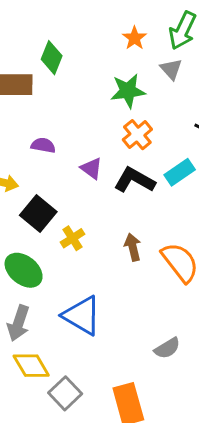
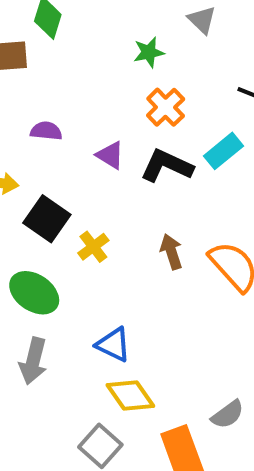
green star: (128, 91) -> (149, 52), size x0.7
blue triangle: (82, 315) -> (113, 345), size x0.7
gray semicircle: (167, 348) -> (228, 414), moved
yellow diamond: (31, 366) -> (130, 396), moved

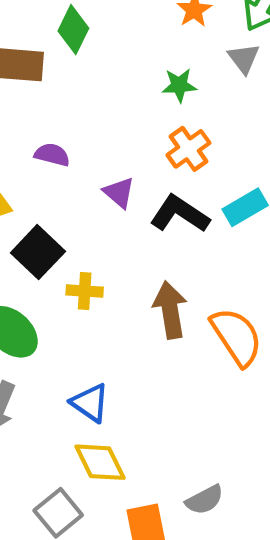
yellow cross: (93, 247) -> (85, 291), turned 32
brown arrow: (171, 252) -> (170, 310), size x1.4

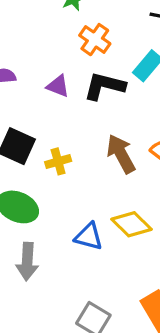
yellow diamond: (100, 462) -> (132, 224), moved

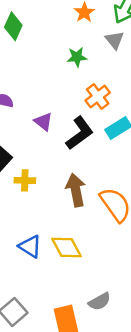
orange cross: (95, 40) -> (98, 96), moved
black L-shape: (104, 86) -> (80, 133), turned 112

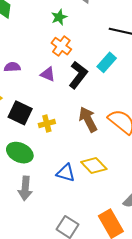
orange cross: (98, 96) -> (61, 46), moved

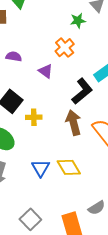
green star: (59, 17) -> (78, 21), moved
black L-shape: (78, 75) -> (82, 91), moved
blue triangle: (66, 173) -> (41, 168), turned 30

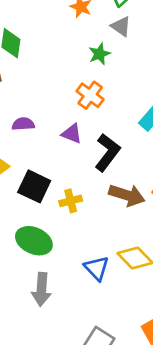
black L-shape: (82, 91) -> (107, 152), moved
brown arrow: (74, 123) -> (127, 195), turned 135

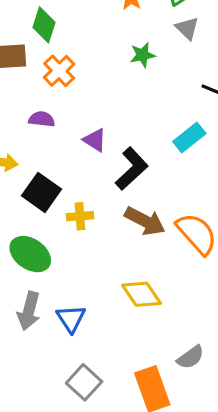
gray triangle: (121, 26) -> (187, 28), moved
orange cross: (90, 95) -> (59, 71), moved
blue triangle: (97, 268) -> (71, 319), moved

